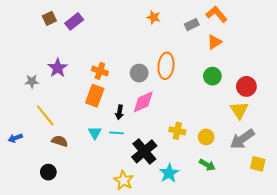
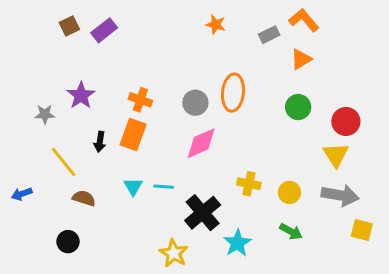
black arrow: (120, 112) -> (100, 142), moved
gray arrow: (242, 139) -> (340, 195), turned -135

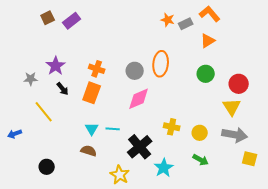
orange star: (216, 25) -> (168, 20), moved
black arrow: (100, 142) -> (63, 89), moved, turned -48
brown semicircle: (84, 198) -> (89, 151), moved

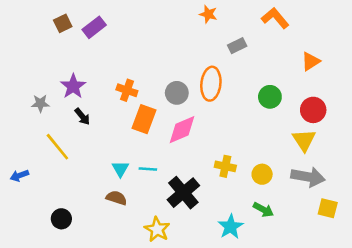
orange star: (168, 20) -> (208, 14), moved
gray rectangle: (186, 24) -> (237, 46), moved
orange triangle: (208, 41) -> (311, 61), moved
orange rectangle: (92, 93) -> (144, 119), moved
cyan star: (164, 168) -> (231, 227), moved

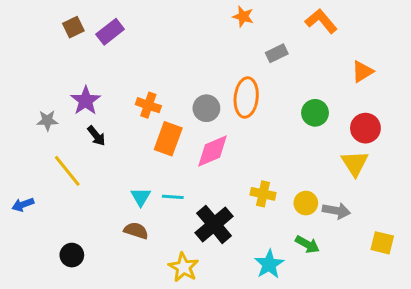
gray arrow: (308, 177) -> (336, 211), moved, size x0.7

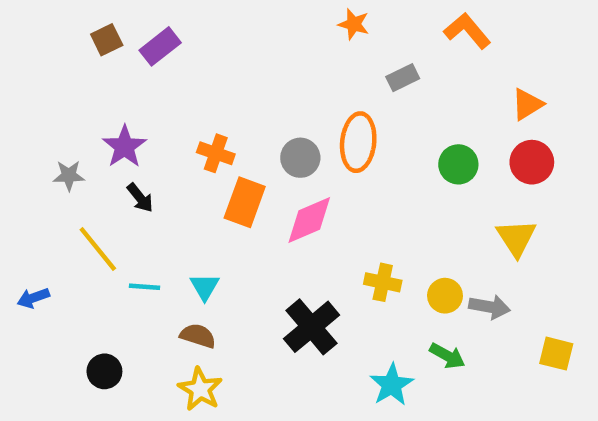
red circle: (365, 128) -> (532, 162), moved
cyan line: (173, 197) -> (145, 287), moved
yellow star: (183, 267) -> (200, 389), moved

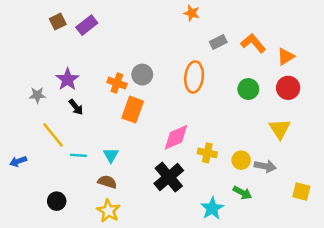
orange L-shape: (467, 31) -> (253, 43), moved
gray circle: (300, 158) -> (142, 75), moved
pink diamond: (309, 220) -> (176, 137), moved

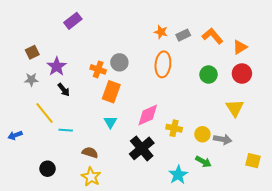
orange star: (192, 13) -> (161, 32), moved
brown square: (58, 22) -> (32, 52), moved
cyan triangle: (111, 155) -> (110, 122), moved

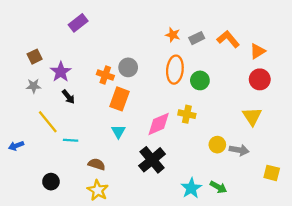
green circle: (208, 75) -> (200, 80), moved
yellow cross: (174, 128) -> (187, 114), moved
green arrow: (203, 162) -> (218, 187), moved

